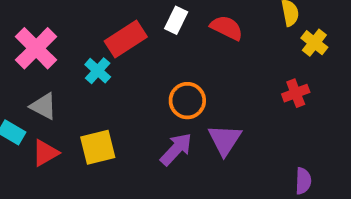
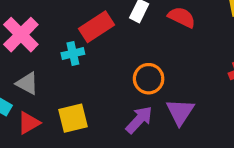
cyan cross: (98, 71) -> (73, 53), turned 35

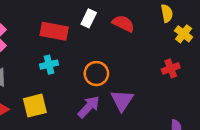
red rectangle: (97, 27) -> (54, 31), turned 44
cyan cross: (73, 53) -> (49, 65), moved

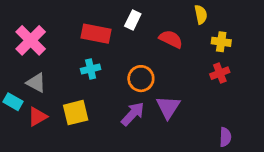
yellow semicircle: (167, 13) -> (201, 15), moved
red semicircle: (123, 24) -> (171, 39), moved
yellow cross: (184, 34) -> (221, 42), moved, turned -30

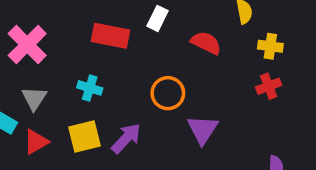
cyan cross: (91, 69) -> (90, 88), moved, turned 30
gray triangle: (36, 83) -> (34, 98), turned 35
purple arrow: (133, 114) -> (126, 138), moved

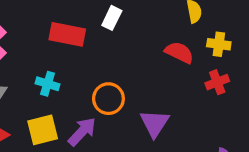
red semicircle: (206, 43) -> (179, 52), moved
orange circle: (168, 93) -> (108, 99), moved

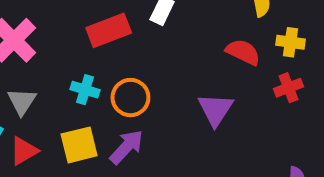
red rectangle: (67, 34) -> (109, 30), turned -32
orange circle: (108, 99) -> (130, 98), moved
purple triangle: (155, 123) -> (215, 109), moved

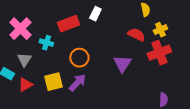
yellow cross: (290, 42) -> (160, 30), turned -32
red cross: (289, 88) -> (159, 53), size x1.6
cyan cross: (85, 90) -> (46, 43), moved

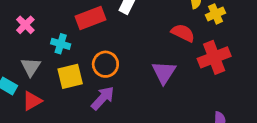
pink cross: (20, 29) -> (25, 25), size x0.6
yellow cross: (160, 30) -> (216, 14), moved
yellow square: (53, 82) -> (70, 76), moved

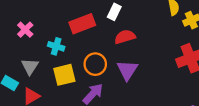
red semicircle: (183, 33) -> (125, 37), moved, turned -42
purple triangle: (164, 72) -> (127, 70), moved

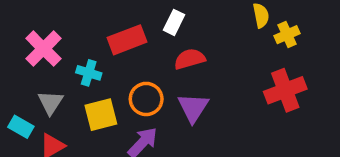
pink cross: (25, 30) -> (43, 49), size x1.5

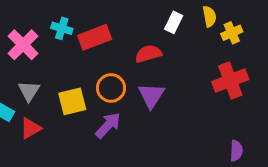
white rectangle: (174, 22) -> (174, 22), moved
cyan cross: (89, 73) -> (62, 28), moved

